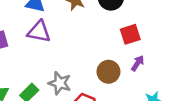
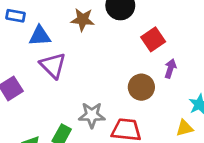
purple triangle: (39, 32) -> (53, 65), turned 50

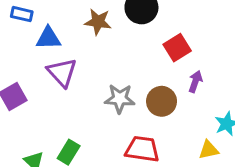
gray star: (92, 115) -> (120, 99), moved

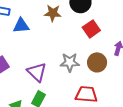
red square: (177, 48) -> (91, 29), moved
purple triangle: (62, 72) -> (37, 72), moved

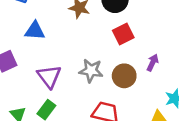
blue triangle: (21, 26) -> (35, 31), moved

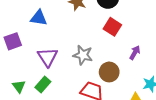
red square: (123, 34) -> (112, 27), turned -36
brown circle: (124, 76) -> (109, 72), moved

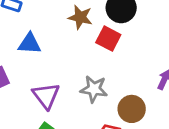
red square: (112, 27) -> (108, 39), moved

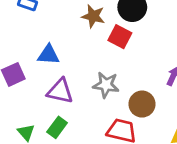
blue triangle: (30, 44) -> (48, 55), moved
purple triangle: (46, 96) -> (60, 91), turned -40

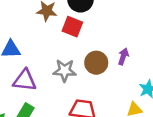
brown circle: (142, 104) -> (96, 63), moved

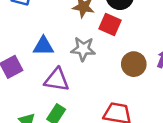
gray star: (65, 71) -> (83, 49), moved

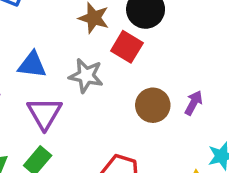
purple triangle: (57, 80) -> (44, 113), turned 44

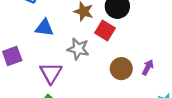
blue triangle: (32, 65) -> (44, 28), moved

